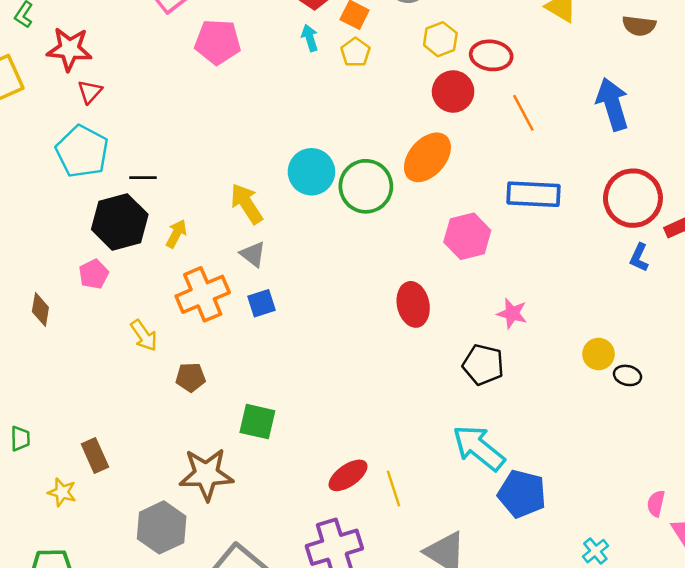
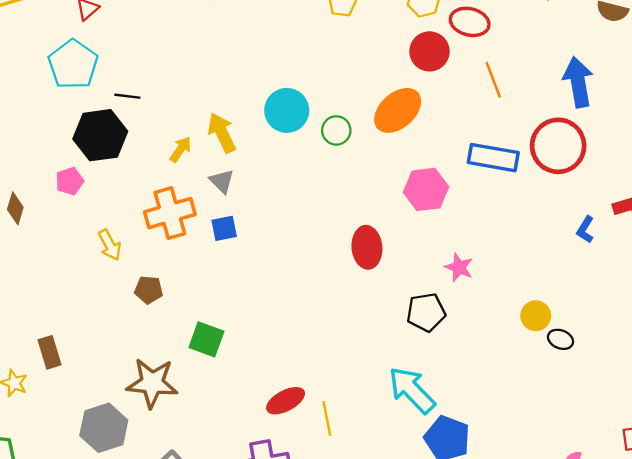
green circle: (366, 186) -> (336, 130), size x0.6
red circle: (633, 198) -> (558, 146), moved
yellow arrow: (176, 234) -> (181, 149), moved
black pentagon: (483, 365) -> (426, 312), turned -30

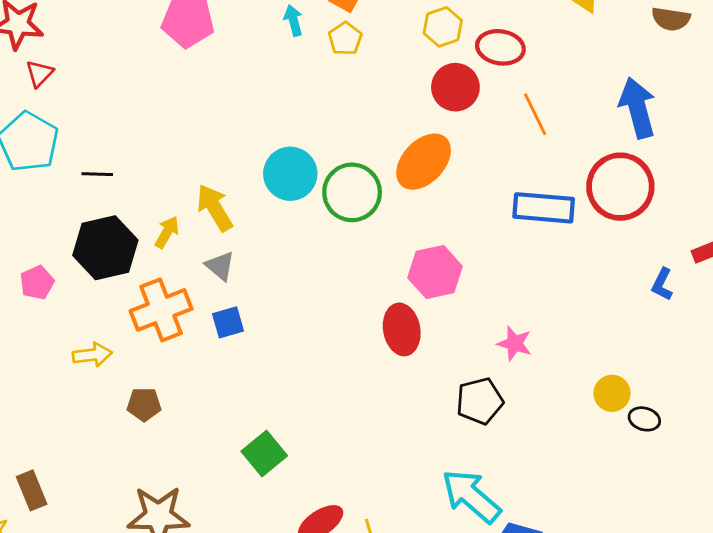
green circle: (336, 130) -> (352, 192), size x1.6
black hexagon: (100, 135) -> (105, 248), moved
pink hexagon: (426, 189) -> (435, 272), moved
yellow arrow: (110, 245) -> (92, 355), turned -64
green square: (206, 339) -> (264, 454), moved, turned 36

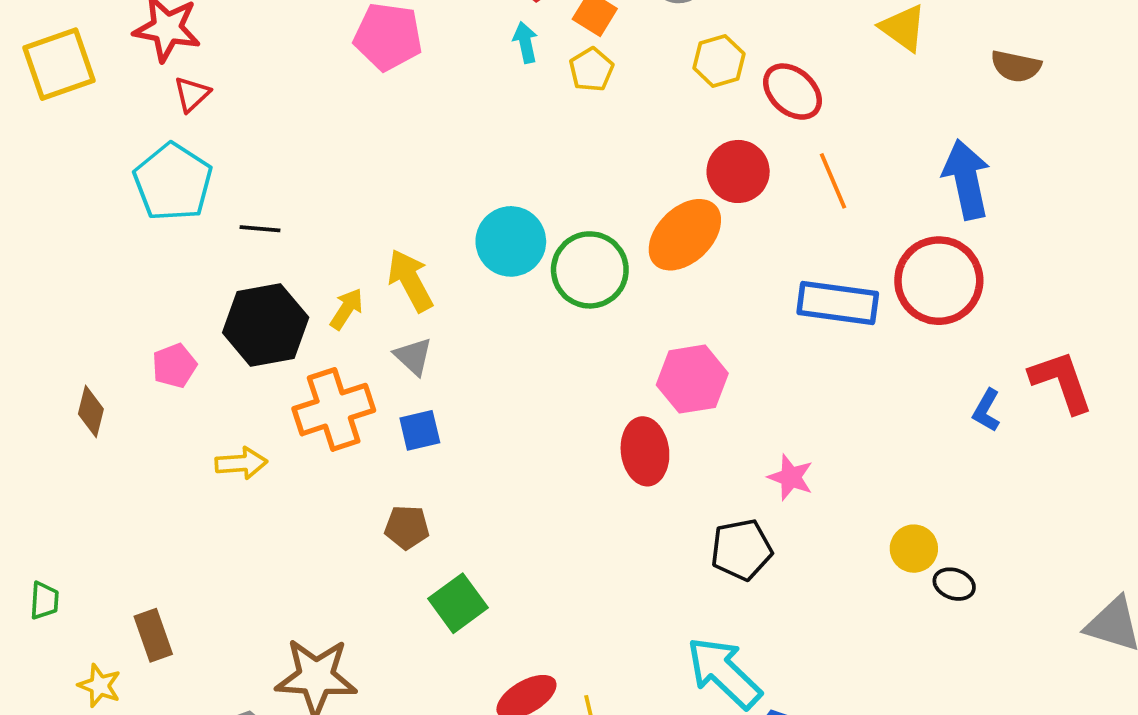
red ellipse: (500, 47) -> (792, 92), turned 30
red circle: (455, 87) -> (738, 171), moved
brown pentagon: (144, 404) -> (407, 527), moved

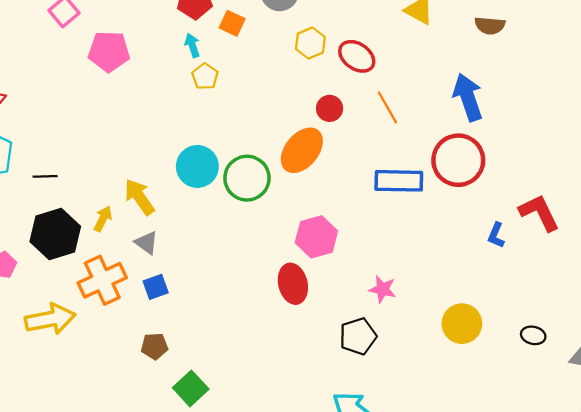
yellow pentagon: (591, 70) -> (205, 76), moved
red circle: (738, 171) -> (330, 108), size x0.7
yellow arrow: (241, 463) -> (50, 319), size x1.6
yellow circle: (914, 549) -> (462, 324), size x1.4
black ellipse: (954, 584) -> (533, 335), moved

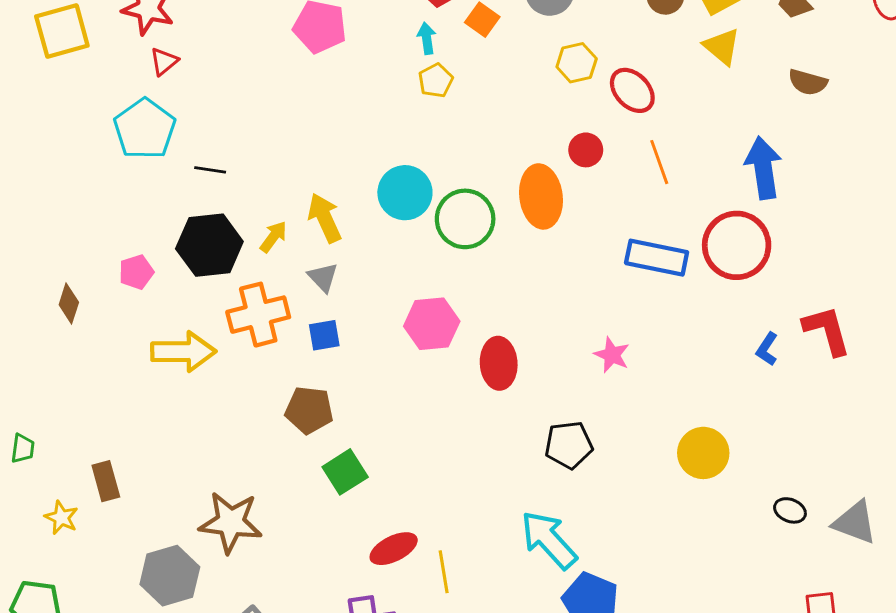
orange ellipse: (302, 150) -> (541, 196), turned -57
pink hexagon: (316, 237) -> (432, 324), moved
pink star: (383, 289) -> (612, 355), moved
black ellipse: (533, 335) -> (790, 510), moved
brown pentagon: (155, 346) -> (309, 410), size x1.4

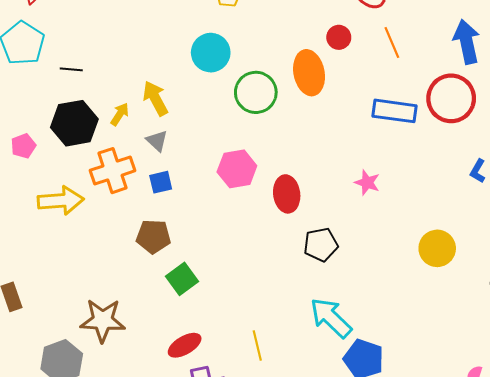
cyan circle: (405, 193) -> (211, 53), moved
black pentagon: (569, 445) -> (321, 245), moved
red ellipse: (394, 549) -> (185, 345), moved

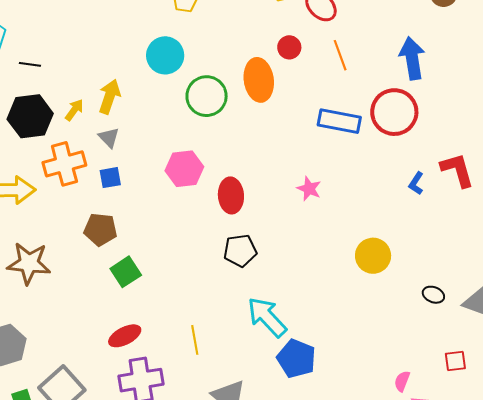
yellow arrow: (155, 98) -> (109, 97), turned 44
black pentagon: (321, 245) -> (240, 251), moved
brown star: (103, 320) -> (29, 263), moved

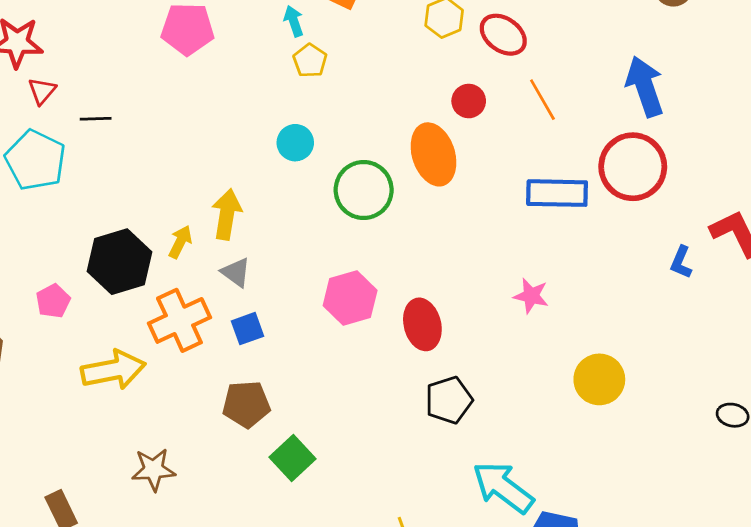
cyan circle: (165, 55) -> (295, 143), size x0.7
black line: (30, 64) -> (96, 119), moved
yellow circle: (373, 256) -> (599, 379), moved
brown star: (29, 263) -> (154, 470), size x0.7

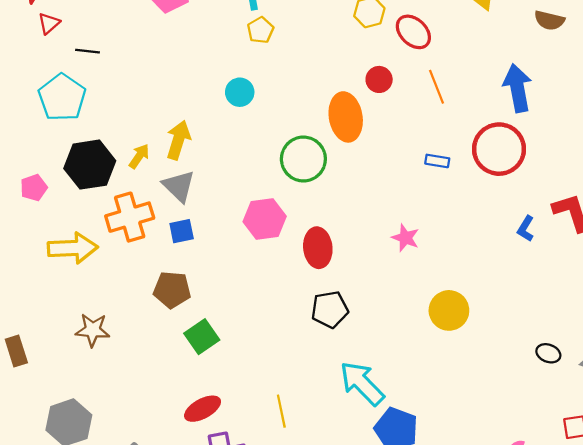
cyan pentagon: (35, 160) -> (62, 97), moved
green circle: (364, 190) -> (303, 159), moved
blue rectangle: (557, 193) -> (437, 161), size x0.5
gray triangle: (236, 272) -> (179, 186), size x1.4

